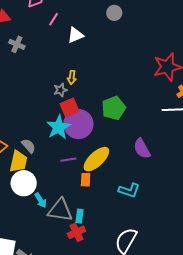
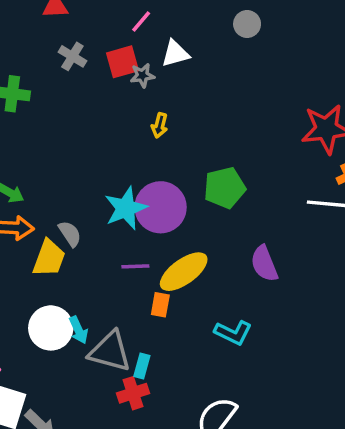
gray star: (60, 90) -> (142, 75), moved
red square: (69, 108) -> (123, 62), moved
white circle: (24, 183) -> (51, 328), moved

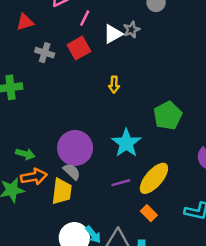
gray star: (142, 75) -> (132, 30), moved
purple circle: (161, 207) -> (75, 148), moved
cyan star: (126, 208) -> (126, 143), moved
orange rectangle: (160, 305) -> (149, 213), moved, turned -42

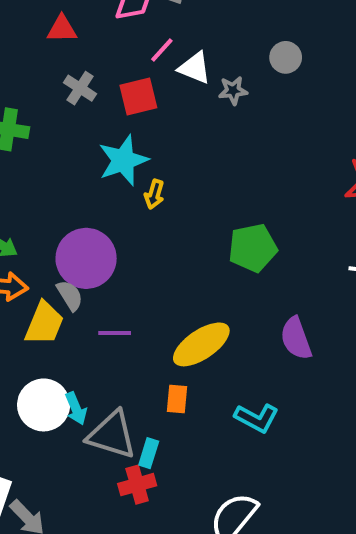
white triangle: (113, 34) -> (195, 68), moved, turned 36
yellow arrow: (114, 85) -> (154, 194), moved
cyan star: (126, 143) -> (123, 160), moved
purple line: (121, 183) -> (115, 333), moved
orange rectangle: (149, 213) -> (177, 399), turned 35

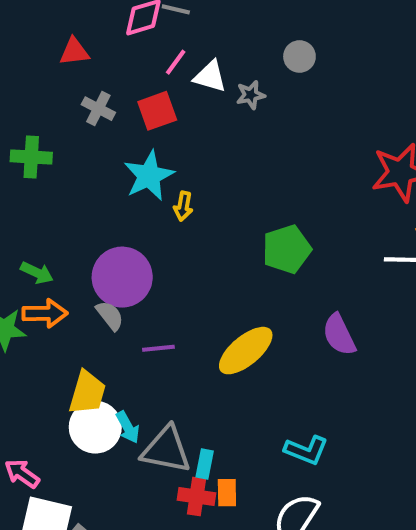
yellow trapezoid: (44, 323) -> (87, 393), moved
orange rectangle: (177, 399) -> (227, 493), moved
cyan L-shape: (257, 418) -> (306, 450), moved
red cross: (137, 485) -> (196, 496), turned 30

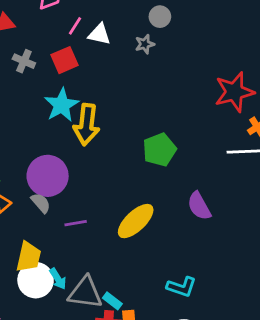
gray star: (251, 95) -> (145, 44), moved
yellow arrow: (183, 206) -> (87, 125), size x2.0
cyan rectangle: (205, 464) -> (112, 301), turned -60

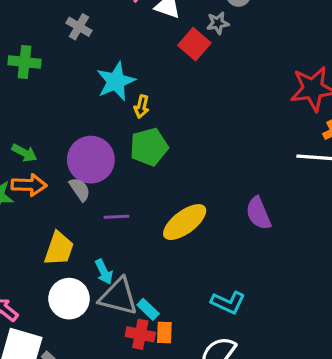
red square: (64, 60) -> (194, 44), moved, turned -32
yellow arrow: (87, 125) -> (142, 107), size x0.5
green pentagon: (159, 150) -> (149, 147), moved
cyan arrow: (58, 279) -> (104, 272), moved
white circle: (36, 280) -> (69, 299), moved

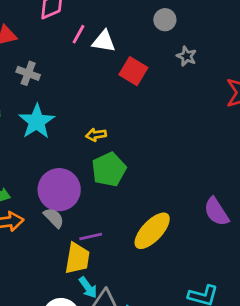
gray star: (218, 23) -> (187, 56), moved, turned -30
cyan star: (116, 81) -> (37, 121), moved
yellow arrow: (142, 107) -> (96, 135), turned 78
yellow trapezoid: (59, 249) -> (77, 258), moved

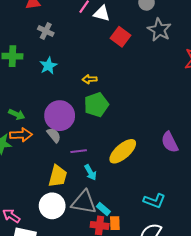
gray star: (187, 56) -> (159, 30), size x1.6
cyan star: (37, 121) -> (48, 66), size x0.7
yellow trapezoid: (77, 258) -> (58, 176), moved
cyan arrow: (88, 287) -> (90, 172), moved

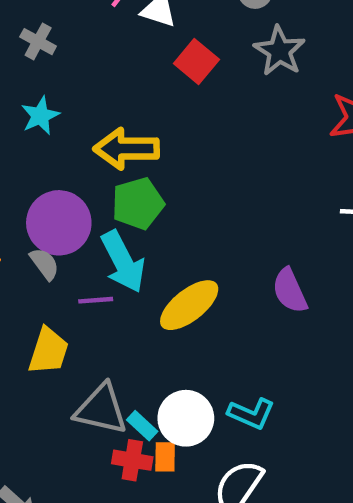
yellow arrow: (90, 79) -> (126, 149), size x2.0
cyan arrow: (90, 172) -> (123, 262), moved, size x1.8
white circle: (52, 206) -> (186, 418), moved

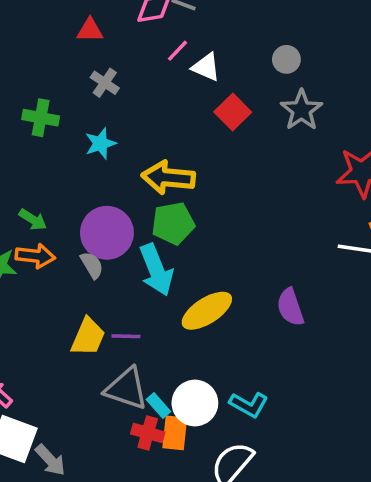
purple line: (96, 300) -> (126, 336), moved
orange rectangle: (165, 457) -> (175, 433), size x1.4

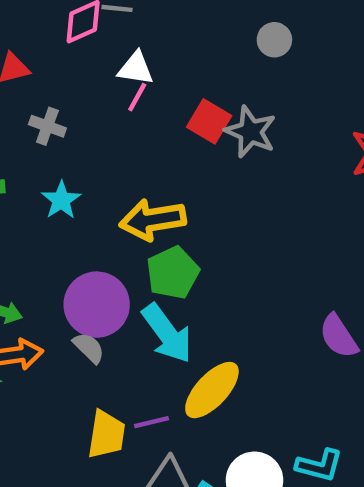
pink line: (177, 51) -> (137, 97), moved
gray circle: (286, 59) -> (274, 40), moved
white triangle: (206, 67) -> (136, 68), moved
gray star: (302, 110) -> (250, 132), moved
yellow ellipse: (207, 311) -> (212, 390), moved

